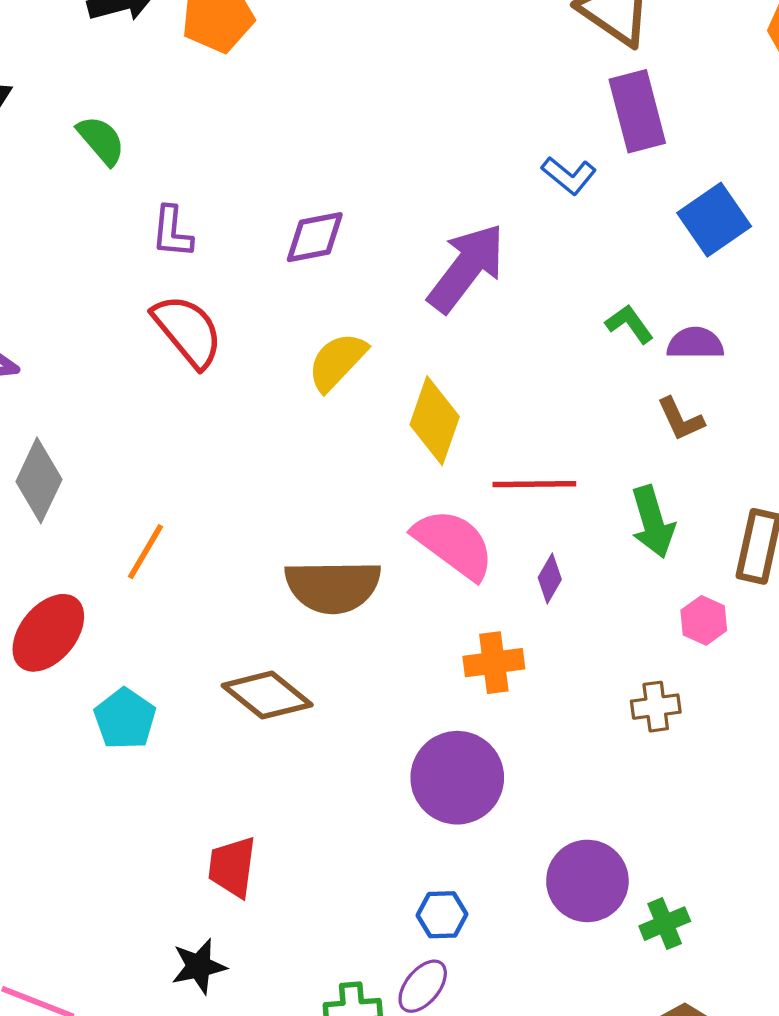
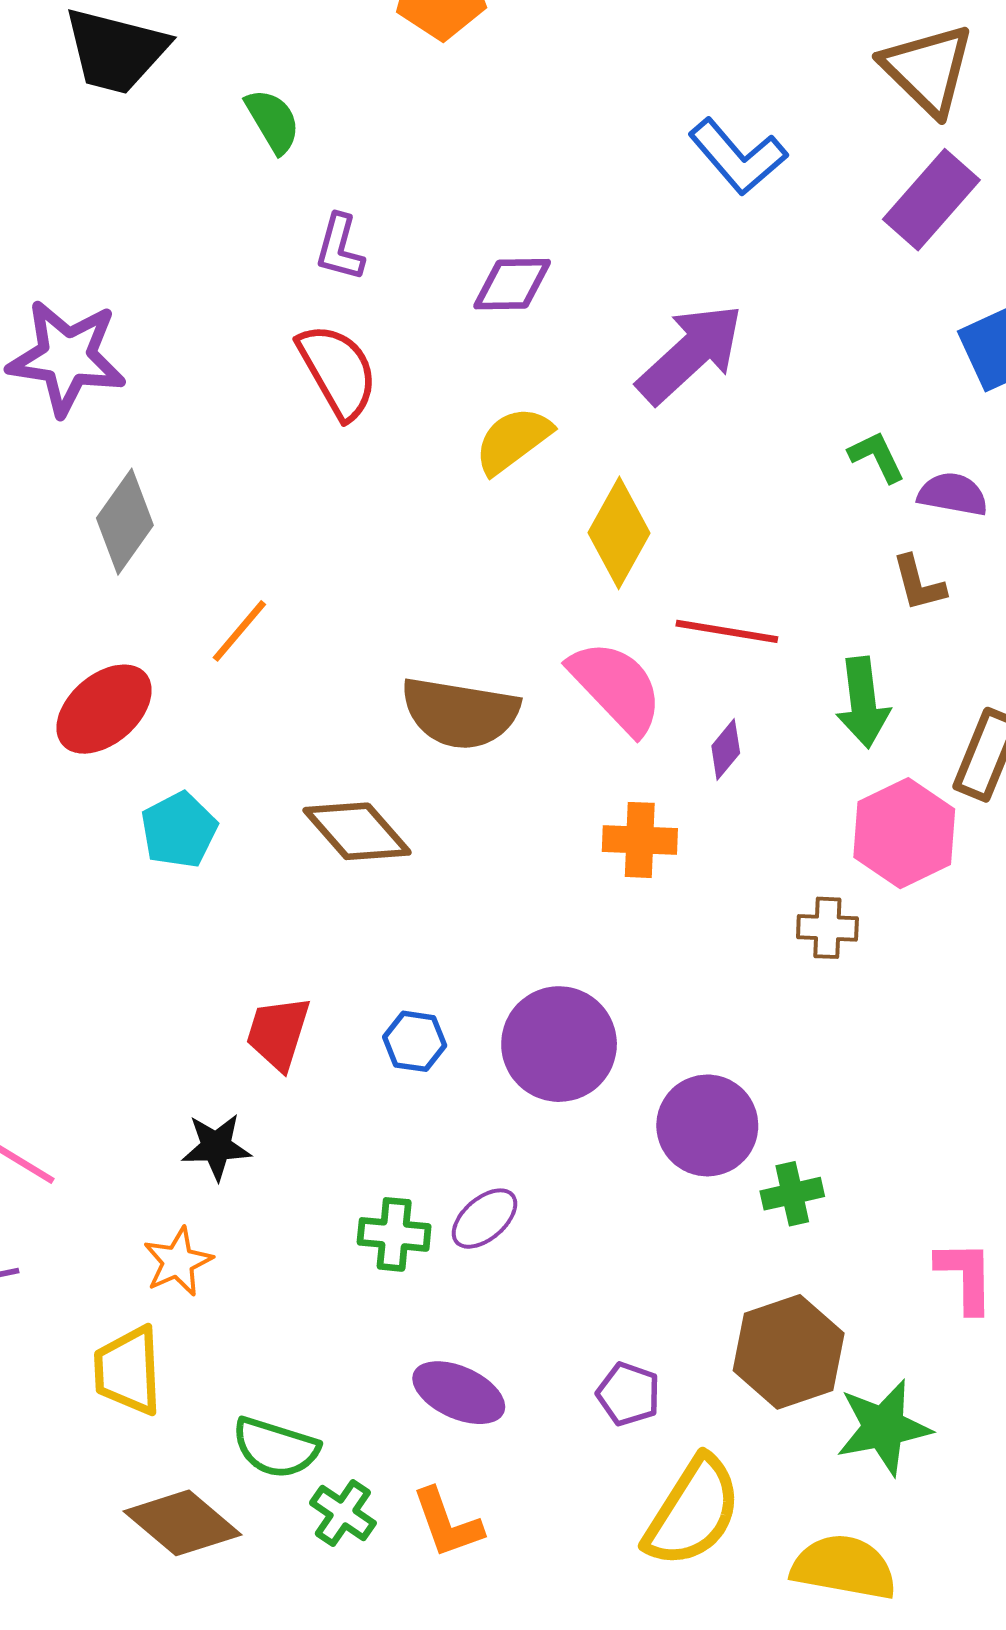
purple rectangle: (637, 111) -> (931, 200), turned 46
blue L-shape: (569, 175) -> (738, 157), moved, size x1.5
pink hexagon: (704, 620) -> (904, 833), size x1.8
purple circle: (457, 778) -> (559, 1044), moved
blue hexagon: (442, 915) -> (415, 1041), moved

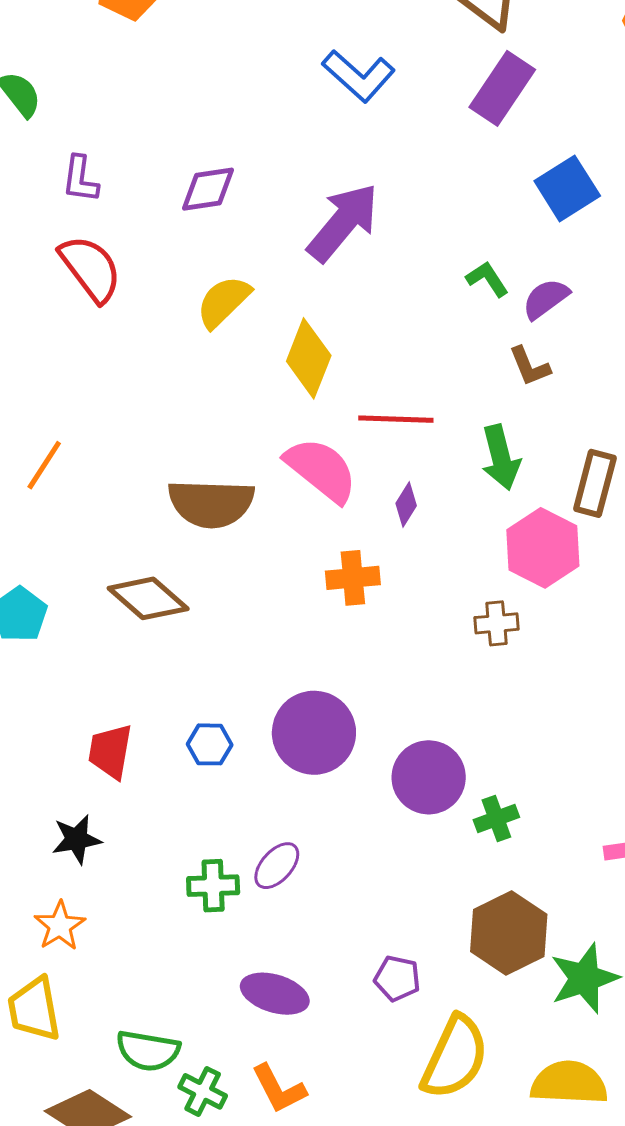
purple semicircle: (953, 494) -> (546, 299), turned -39

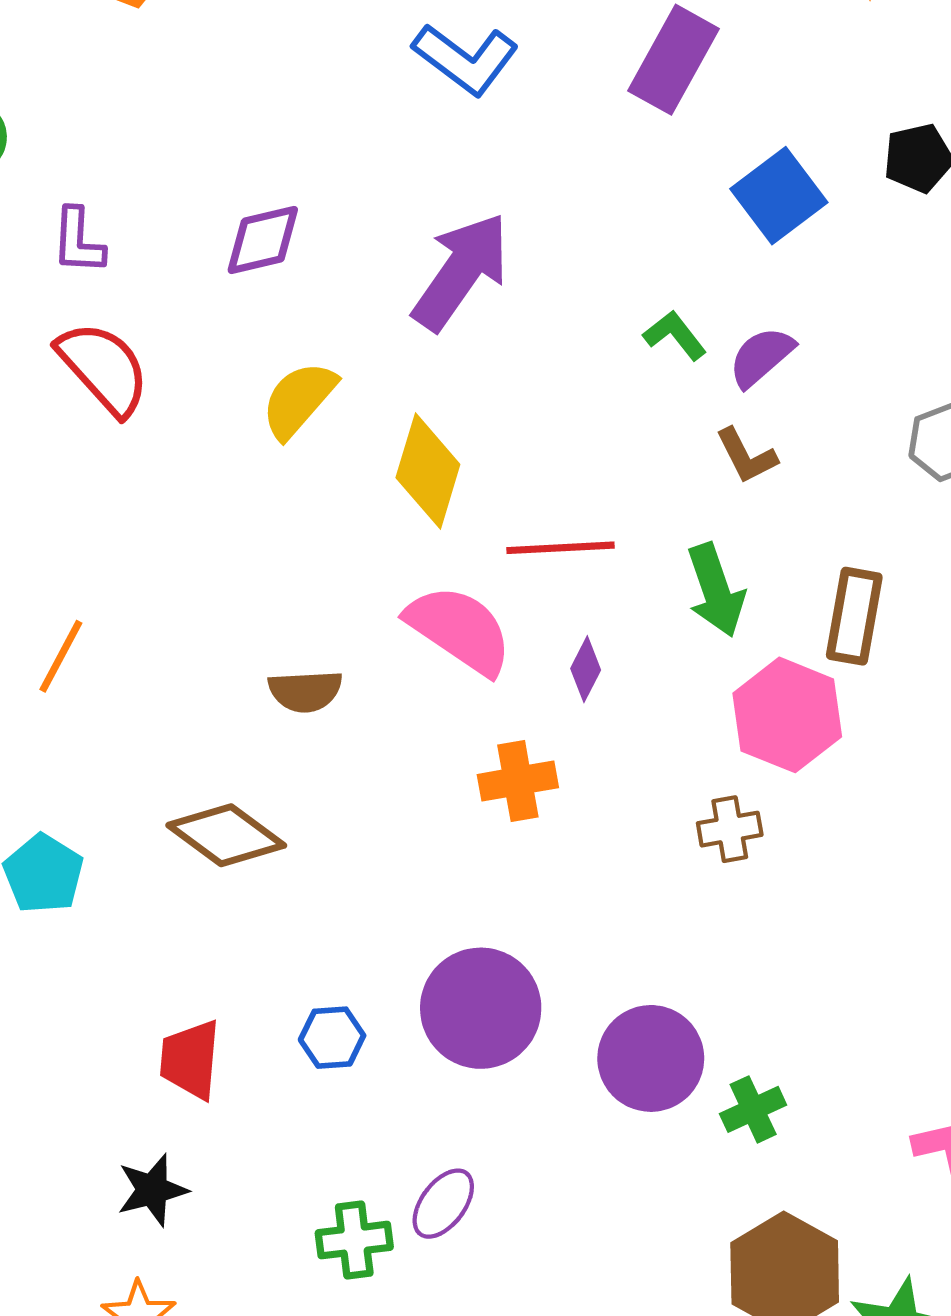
brown semicircle: (211, 503) -> (305, 691), size x0.6

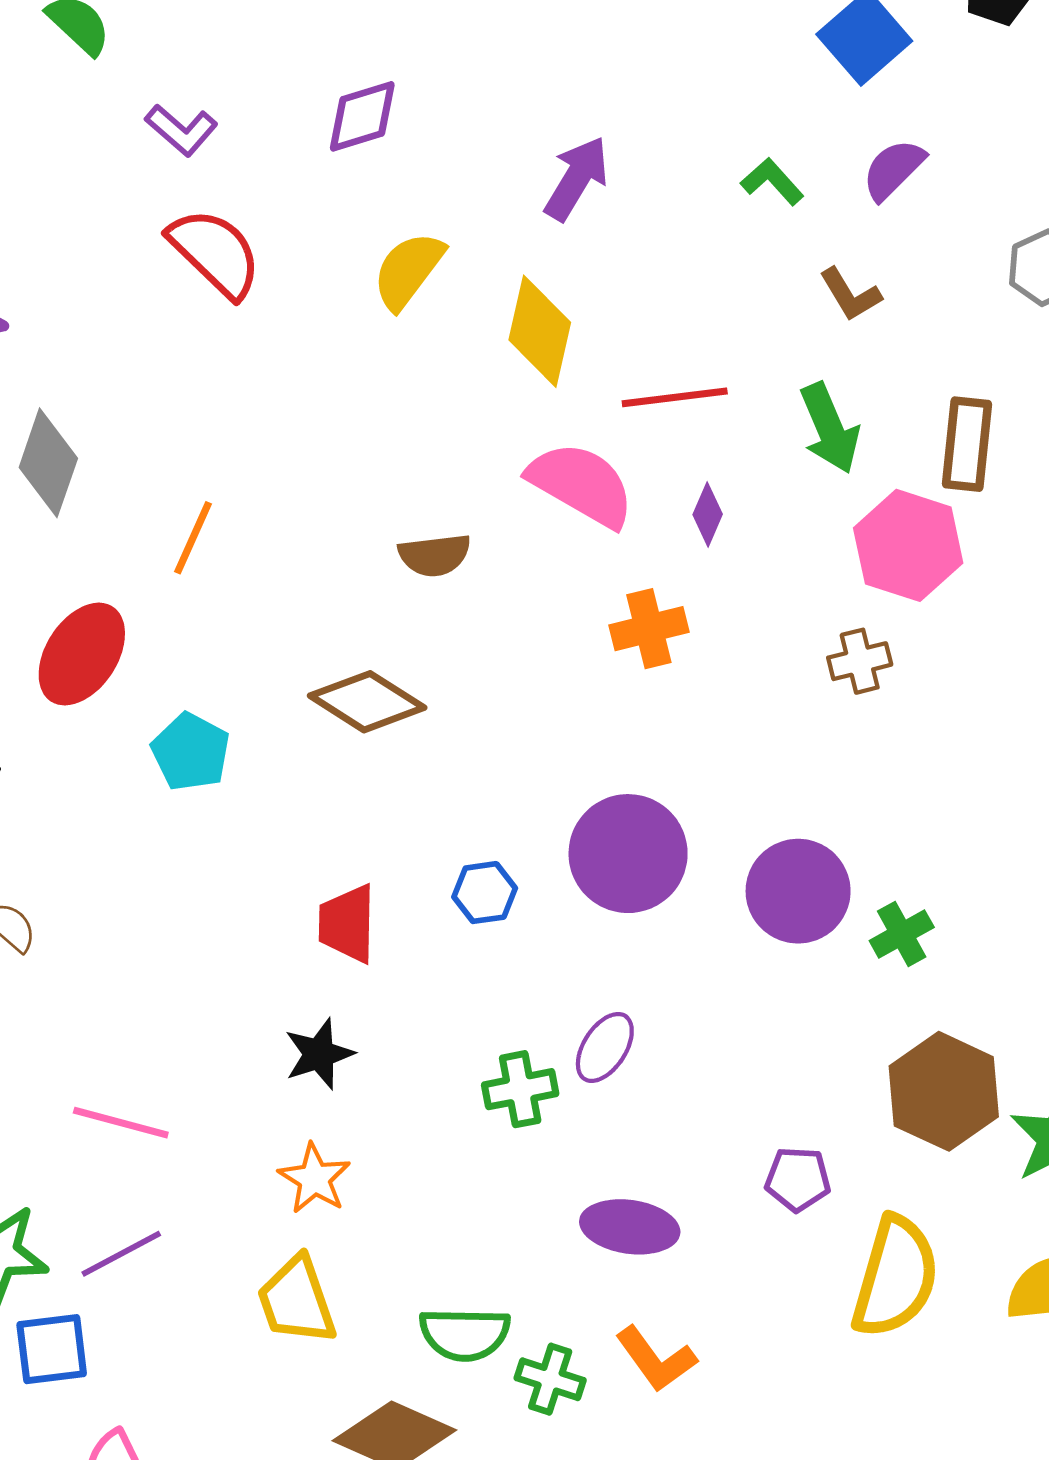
purple L-shape: (78, 241) -> (181, 130), turned -48
purple arrow: (461, 272) -> (577, 178), moved, size x0.7
purple semicircle: (761, 357) -> (893, 169), moved

